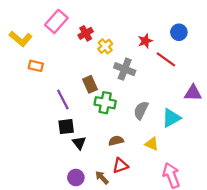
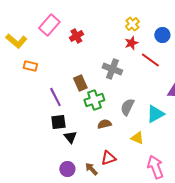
yellow cross: (105, 46) -> (132, 24), moved
green cross: (105, 103) -> (94, 100), turned -30
brown semicircle: (116, 141) -> (104, 124), moved

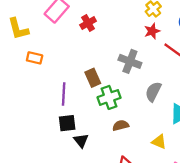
yellow L-shape: (16, 41) -> (18, 29), turned 35
purple line: (55, 97) -> (64, 94), turned 30
gray semicircle: (127, 107) -> (153, 92), moved

